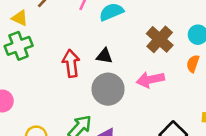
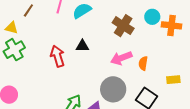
orange semicircle: (193, 64) -> (143, 63), moved
gray circle: (108, 89) -> (113, 89), moved

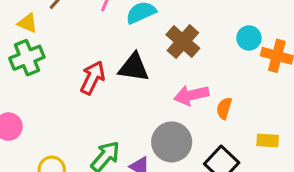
brown cross: (123, 26) -> (183, 42), moved
black triangle: (82, 46) -> (134, 67), size x1.5
red arrow: (57, 56) -> (93, 78), turned 35

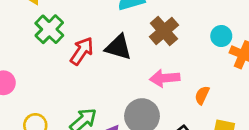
green cross: (27, 58) -> (49, 29), moved, turned -32
orange semicircle: (224, 108) -> (202, 95), moved

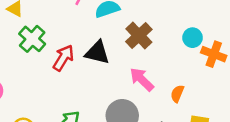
pink arrow: (165, 78) -> (142, 79), turned 52

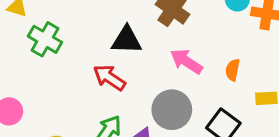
red arrow: (63, 58) -> (109, 78), moved, turned -76

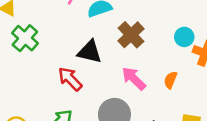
orange semicircle: (233, 70) -> (170, 80), moved

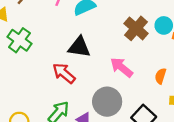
brown cross: (131, 35) -> (136, 28), moved
orange semicircle: (170, 80) -> (161, 76), moved

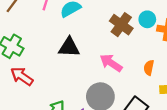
red arrow: (64, 73) -> (22, 76), moved

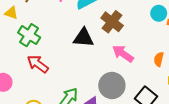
brown cross: (121, 25) -> (112, 22), moved

